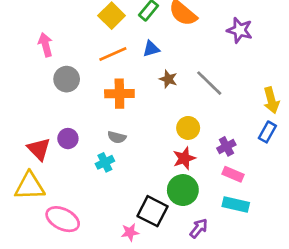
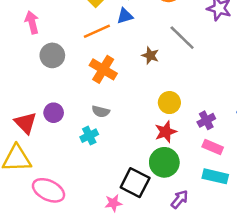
blue triangle: (151, 49) -> (125, 16), moved
gray line: (209, 83) -> (182, 38), moved
orange cross: (119, 94) -> (103, 69), turned 32

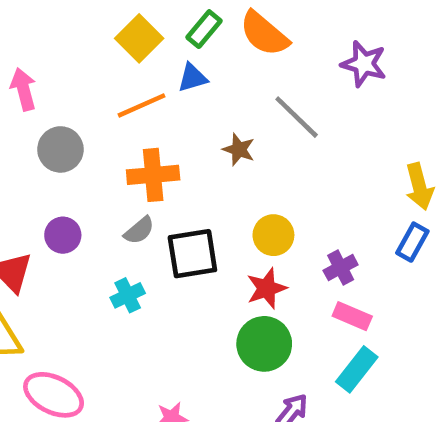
orange cross: (103, 69) -> (153, 175), turned -36
gray semicircle: (101, 111) -> (139, 230), moved, turned -54
purple circle: (54, 113) -> (63, 235), moved
cyan rectangle: (215, 176) -> (357, 369), turned -65
black square: (135, 183) -> (192, 254), moved, turned -36

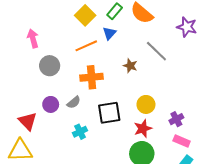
blue triangle: (192, 78) -> (109, 33), turned -32
gray semicircle: (139, 230) -> (74, 102), moved

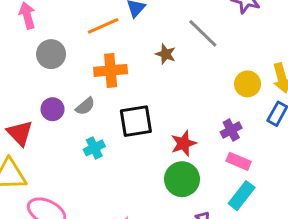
yellow circle: (146, 104) -> (248, 84), moved

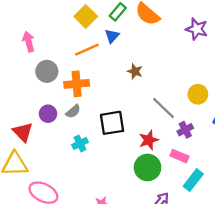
gray line: (203, 33) -> (164, 108), moved
orange cross: (111, 70) -> (77, 84), moved
pink rectangle: (239, 161) -> (180, 156), moved

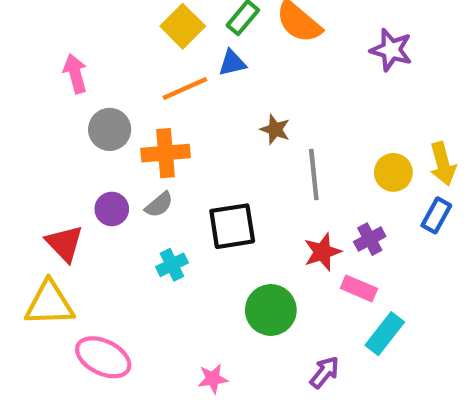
blue triangle: (112, 36) -> (232, 63), turned 35
gray line: (164, 108) -> (314, 175), moved, turned 40
red star: (149, 140) -> (322, 252), moved
green circle: (148, 167) -> (271, 310), moved

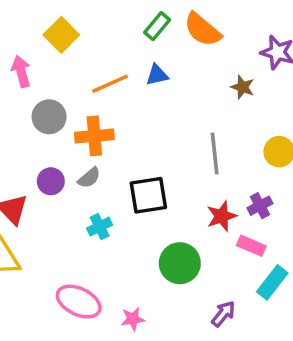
yellow square: (183, 26) -> (61, 35), moved
blue triangle: (232, 63) -> (157, 75), moved
brown star: (275, 129) -> (243, 87), moved
pink ellipse: (103, 357) -> (79, 302), moved

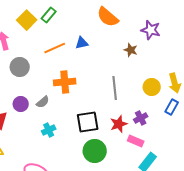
green rectangle: (157, 26) -> (49, 15), moved
orange cross: (94, 136) -> (65, 82), moved
black square: (148, 195) -> (88, 122), moved

